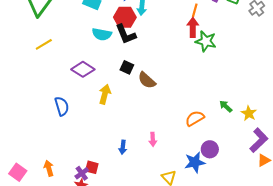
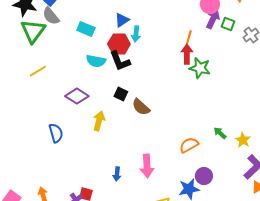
pink arrow: (153, 139) -> (147, 166), size x1.6

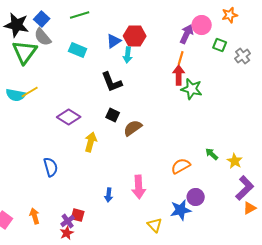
purple arrow: (213, 19) -> (187, 34), moved
red hexagon: (119, 44) -> (135, 36), moved
cyan semicircle: (96, 61) -> (16, 95), moved
brown semicircle: (141, 107) -> (133, 128), turned 102
blue semicircle: (56, 133) -> (51, 167), moved

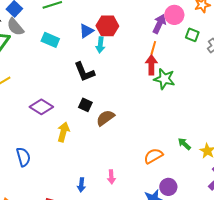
pink arrow: (139, 187) -> (111, 177), size x0.6

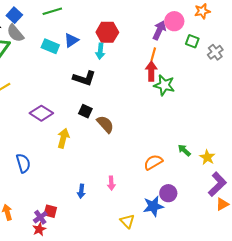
blue triangle: (86, 31) -> (71, 40), moved
black L-shape: (84, 72) -> (84, 78), turned -50
brown semicircle: (105, 118) -> (105, 124), turned 84

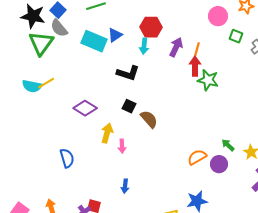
purple arrow: (159, 30) -> (176, 47), moved
cyan rectangle: (50, 46) -> (94, 41), size x1.4
pink arrow: (111, 183) -> (122, 146), moved
purple circle: (168, 193) -> (219, 164), moved

